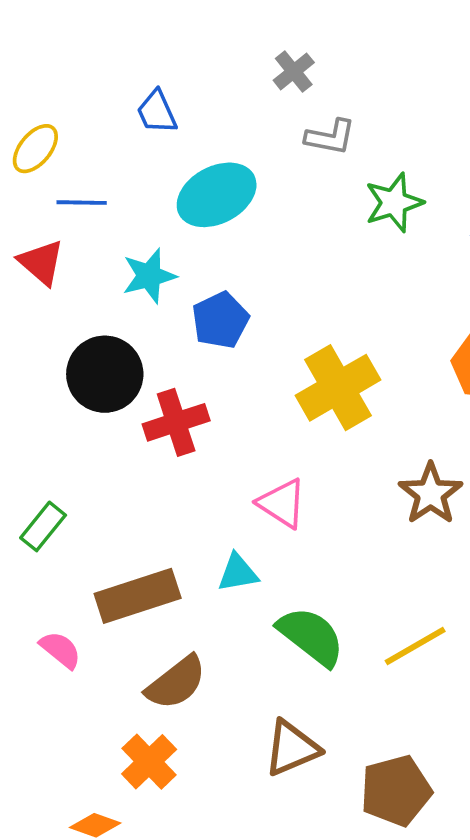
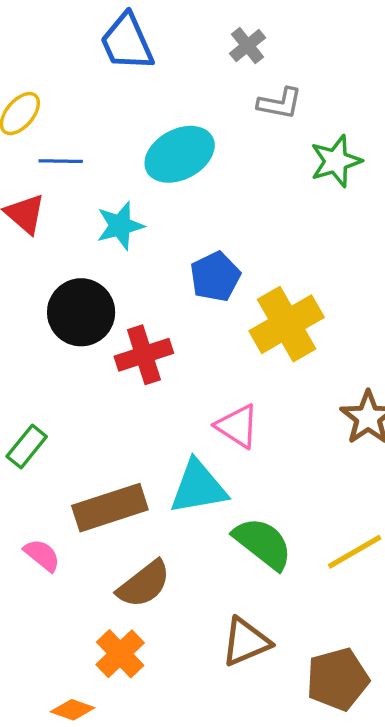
blue trapezoid: (157, 112) -> (127, 42), moved, size x1.5
blue pentagon: (220, 320) -> (215, 277), moved
cyan triangle: (238, 573) -> (198, 487), size x1.6

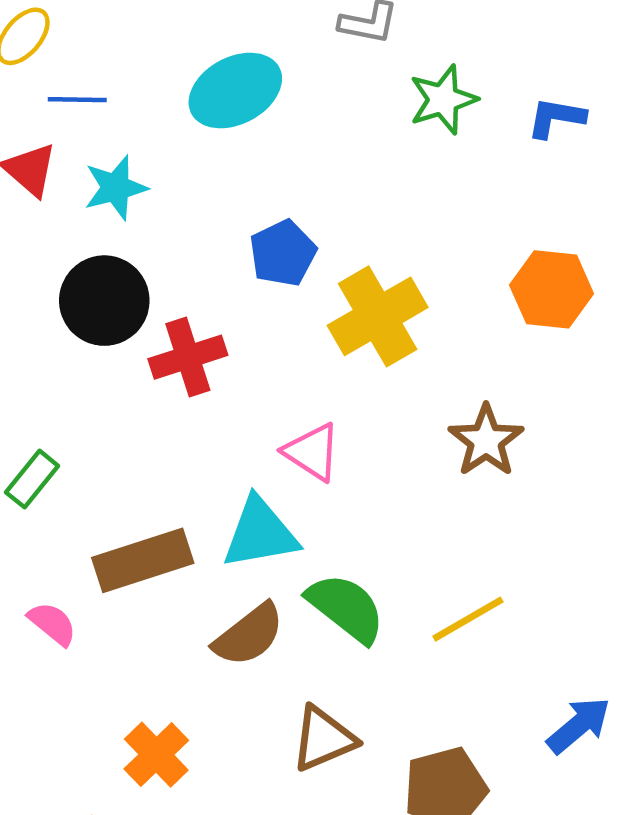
cyan star: (120, 226) -> (116, 188), moved
brown semicircle: (144, 584) -> (249, 635), moved

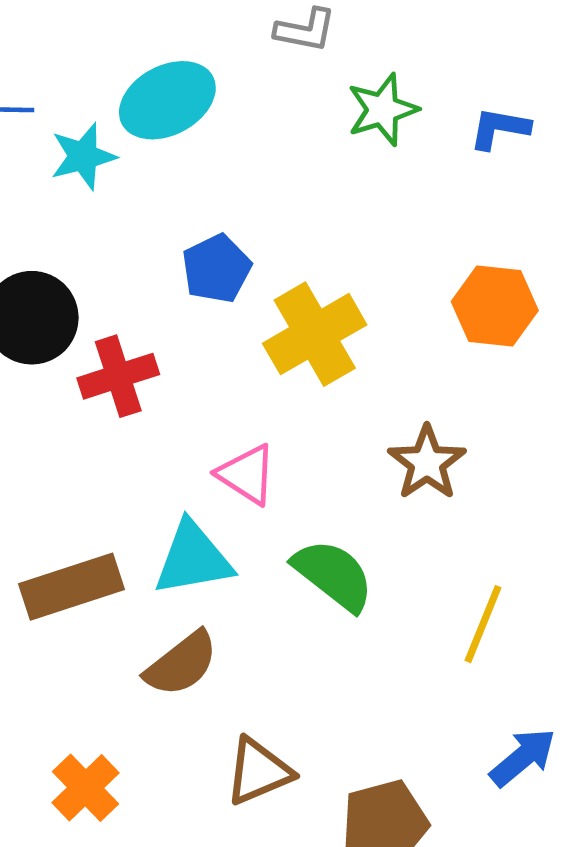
cyan star: (116, 188) -> (83, 156), moved
green semicircle: (346, 608) -> (333, 575), moved
yellow line: (468, 619) -> (483, 624), moved, turned -38

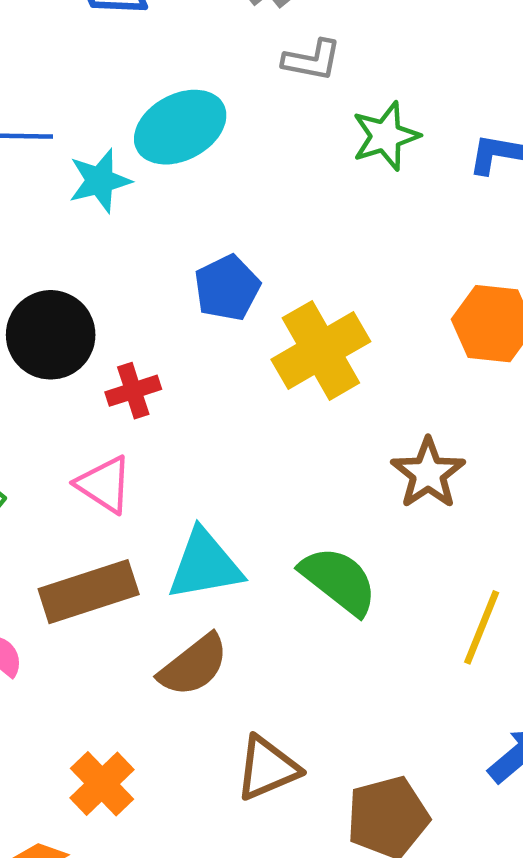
red cross: (118, 376) -> (133, 391), size x0.7
pink triangle: (247, 474) -> (104, 484), moved

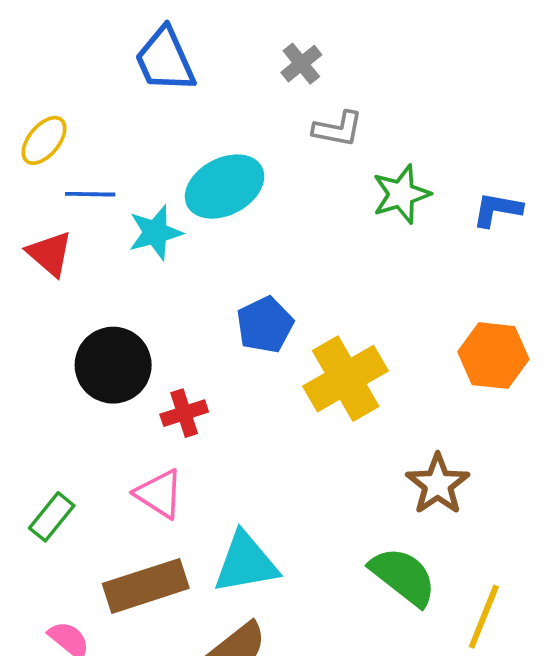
green semicircle: (339, 580) -> (403, 576), moved

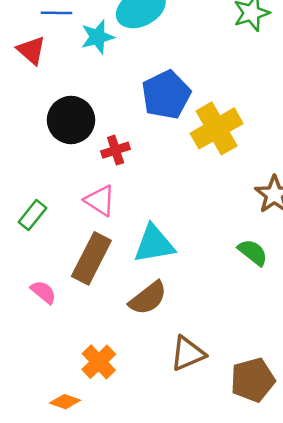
blue pentagon: (265, 325) -> (166, 95), size x1.4
green semicircle: (403, 576) -> (253, 252), size x0.7
brown rectangle: (146, 586) -> (91, 258), turned -45

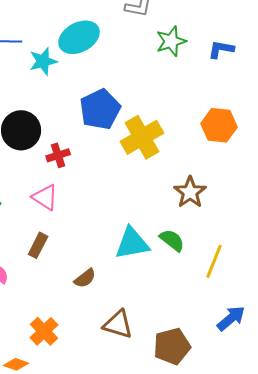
cyan triangle: (154, 244) -> (132, 243), moved
brown rectangle: (91, 258) -> (38, 245), size x0.6
brown semicircle: (148, 298) -> (85, 278), size x0.7
brown triangle: (188, 353) -> (118, 324), turned 40

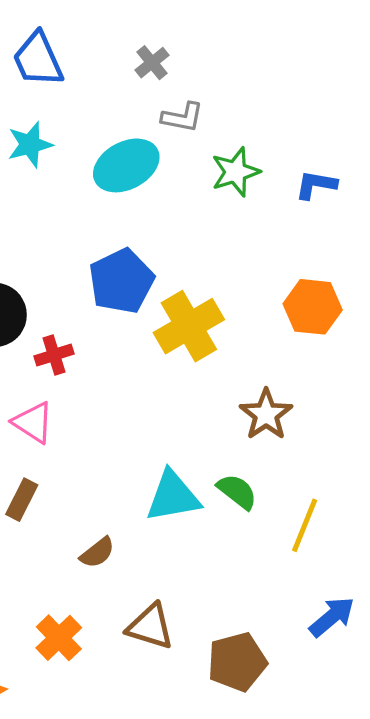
cyan ellipse: (79, 37) -> (126, 165), moved
cyan star: (43, 61) -> (30, 145), moved
orange cross: (44, 331) -> (59, 638), moved

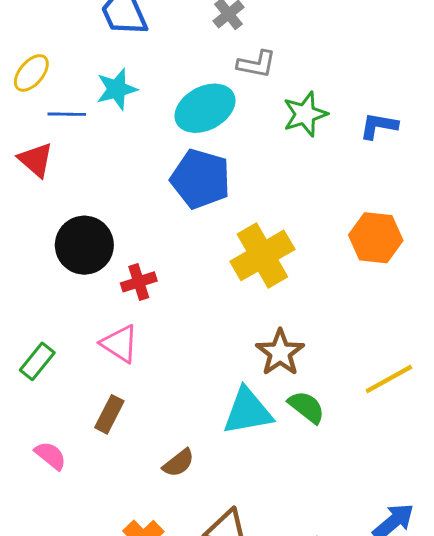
blue pentagon: (121, 281) -> (201, 179), moved, turned -30
brown star: (266, 414) -> (280, 353), moved
yellow line: (305, 525) -> (389, 379), moved, turned 39

